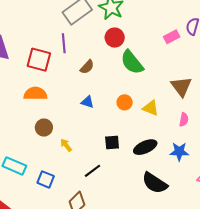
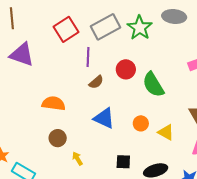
red circle: (115, 38) -> (126, 69), moved
red square: (39, 60) -> (66, 29), moved, turned 35
brown semicircle: (87, 67) -> (96, 82), moved
blue triangle: (88, 102) -> (104, 118), size x1.6

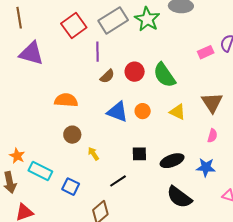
red circle: (126, 69) -> (135, 72), moved
orange circle: (141, 123) -> (143, 111), moved
yellow triangle: (166, 132) -> (178, 112), moved

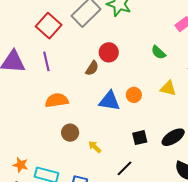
purple line: (98, 52) -> (46, 61), moved
red circle: (135, 72) -> (109, 52), moved
green semicircle: (164, 75) -> (158, 52), moved, size x0.6

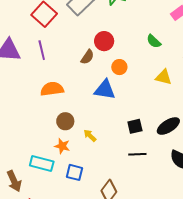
orange circle: (134, 95) -> (119, 67), moved
orange star: (21, 165) -> (62, 146), moved
black line: (124, 168) -> (137, 154), moved, turned 42

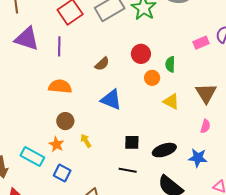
red circle: (104, 41) -> (141, 54), moved
green semicircle: (154, 41) -> (170, 64), turned 35
orange circle: (119, 67) -> (152, 78), moved

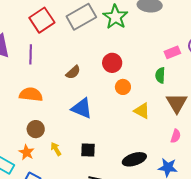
green semicircle: (170, 64) -> (160, 75), moved
black square: (132, 142) -> (88, 150), moved

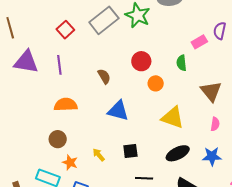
red square: (42, 20) -> (65, 30), size x0.7
brown semicircle: (73, 72) -> (104, 76), turned -70
green semicircle: (160, 75) -> (181, 63), moved
yellow triangle: (142, 111) -> (173, 118), moved, size x1.4
brown circle: (36, 129) -> (58, 139), moved

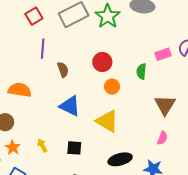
purple line: (59, 65) -> (43, 49), moved
yellow triangle: (173, 118) -> (107, 121), moved

